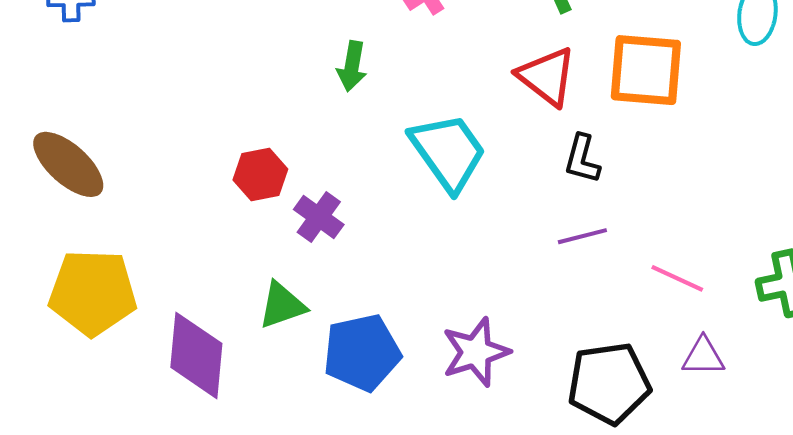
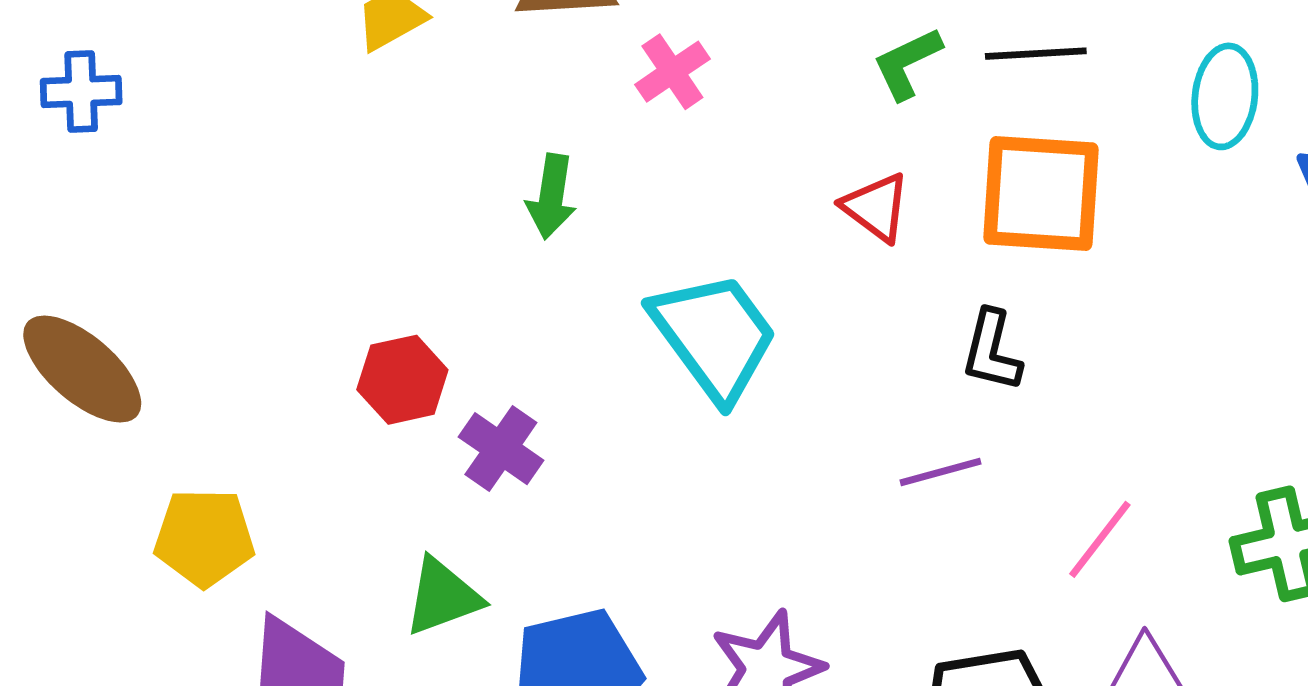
red triangle: (547, 76) -> (876, 207), size x0.7
black L-shape: (582, 159) -> (992, 351), moved
pink line: (677, 278) -> (1100, 539), turned -76
yellow pentagon: (93, 293) -> (204, 537), moved, size x0.7

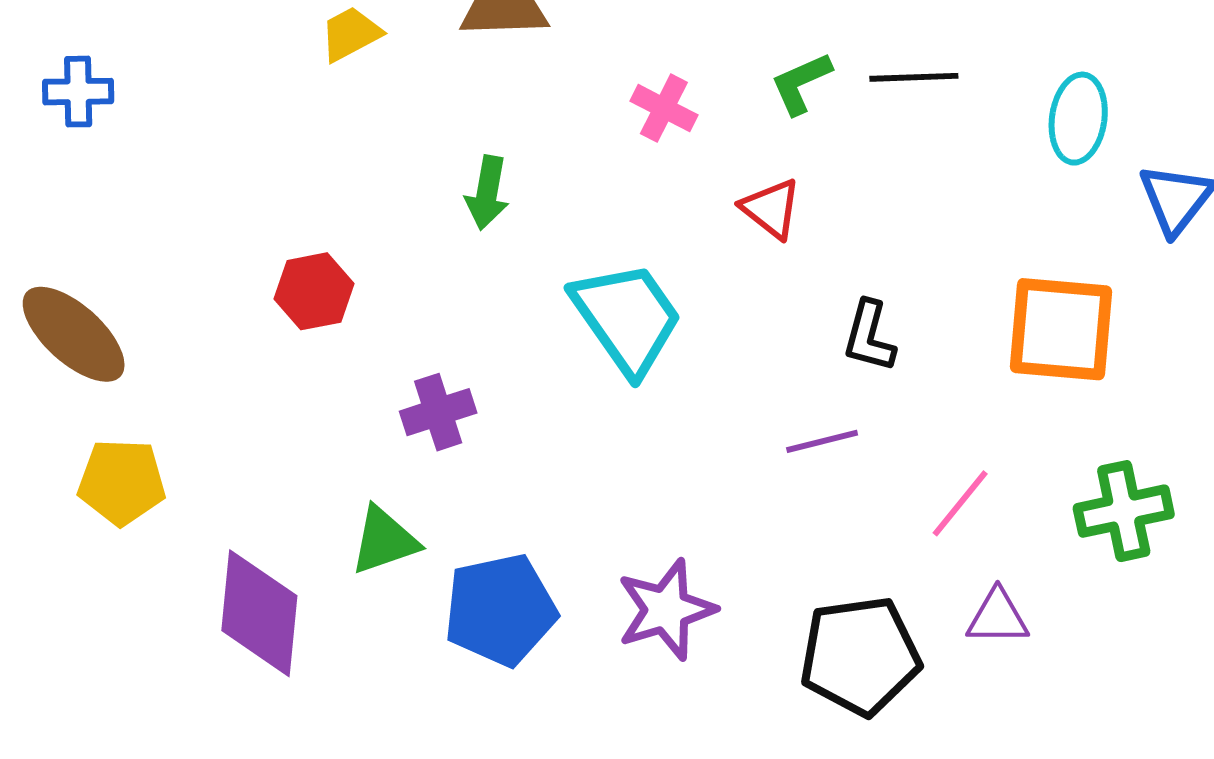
pink cross: (672, 72) -> (664, 108), moved, turned -30
orange square: (1041, 193) -> (1061, 329), moved
red hexagon: (402, 380) -> (314, 291), moved
purple cross: (501, 449) -> (438, 412), turned 36
yellow pentagon: (204, 537) -> (122, 482), moved

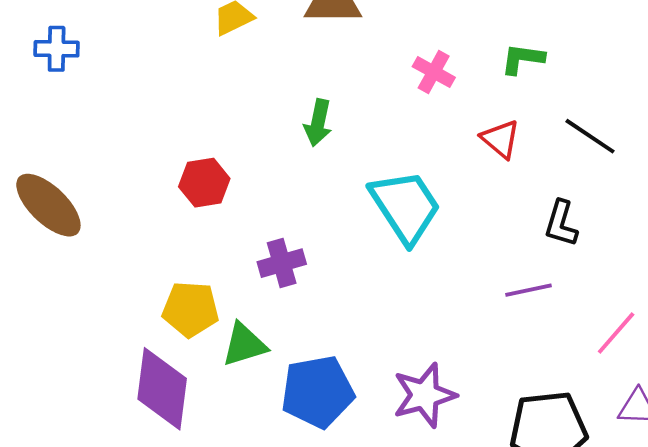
black line: (914, 77) -> (590, 136), moved, turned 34
green L-shape: (801, 83) -> (523, 59), turned 30
yellow pentagon: (122, 482) -> (191, 309), moved

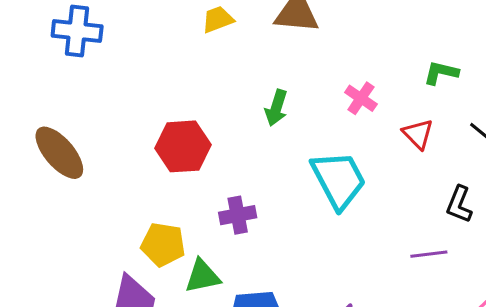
blue cross: (57, 49) -> (77, 31), size x1.4
pink cross: (434, 72) -> (361, 98), moved
red hexagon: (204, 183) -> (183, 146), size x1.4

